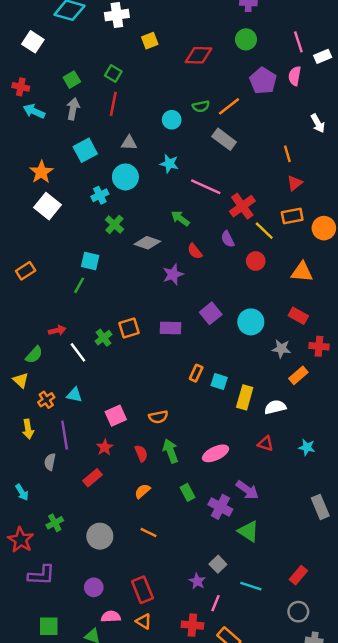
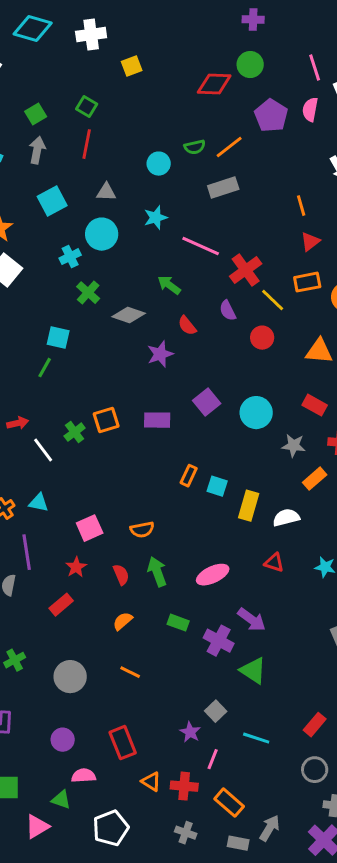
red diamond: (198, 55) -> (214, 84), moved
gray rectangle: (224, 139) -> (223, 188), turned -55
cyan star: (169, 164) -> (156, 218), turned -30
green rectangle: (188, 492) -> (178, 623), turned -42
orange triangle: (144, 621) -> (151, 782), moved

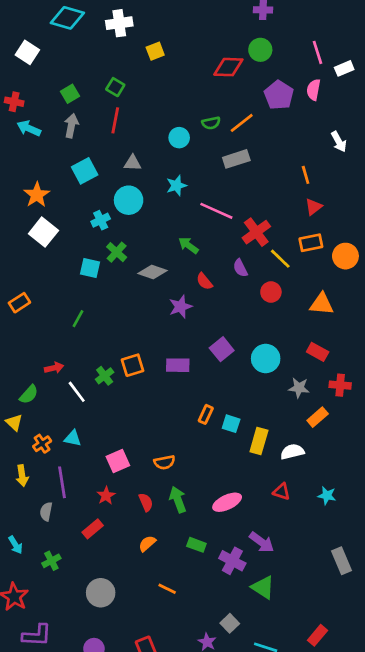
cyan square: (58, 338) -> (90, 268), moved
green cross: (15, 660) -> (51, 561), moved
orange line: (130, 672) -> (167, 589), moved

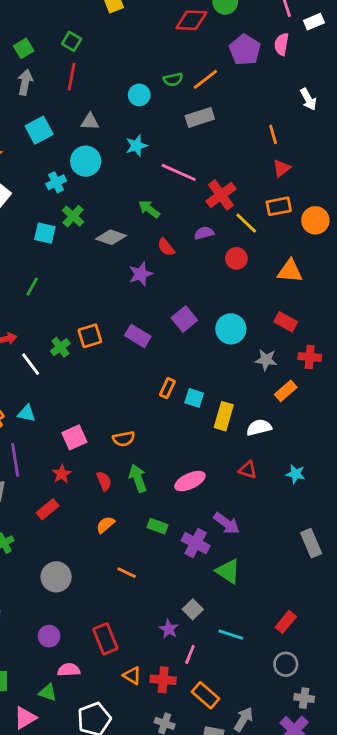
purple semicircle: (240, 268) -> (204, 233), turned 102
purple rectangle: (178, 365) -> (138, 336), turned 30

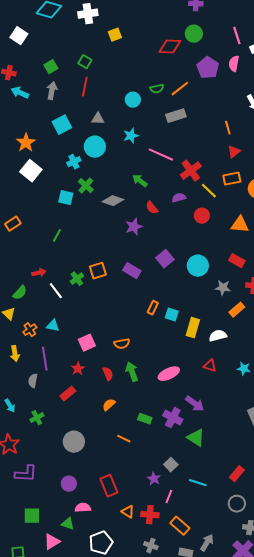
green rectangle: (158, 526) -> (145, 419), moved

